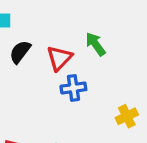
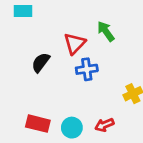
black semicircle: (20, 52) -> (41, 62), moved

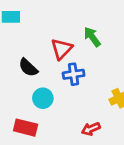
black semicircle: (41, 62) -> (28, 68), turned -84
cyan circle: (72, 128) -> (43, 98), moved

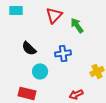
red triangle: (62, 49) -> (54, 15), moved

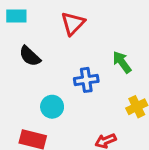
green arrow: (77, 25) -> (122, 62), moved
black semicircle: (29, 48) -> (30, 56), moved

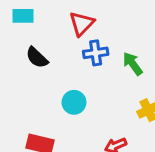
blue cross: (86, 80) -> (96, 53), moved
cyan circle: (52, 107) -> (74, 102), moved

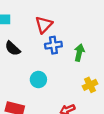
green arrow: (133, 64) -> (79, 53), turned 49

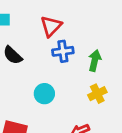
yellow cross: (90, 85) -> (97, 94), moved

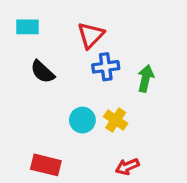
yellow cross: (97, 94) -> (116, 120), moved, turned -30

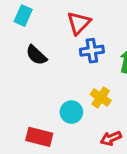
cyan rectangle: (28, 27) -> (23, 16), turned -66
cyan circle: (82, 120) -> (71, 112), moved

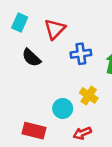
red triangle: (79, 23) -> (55, 29), moved
red arrow: (111, 138) -> (82, 133), moved

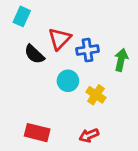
red triangle: (55, 29) -> (60, 39), moved
cyan circle: (63, 108) -> (68, 81), moved

